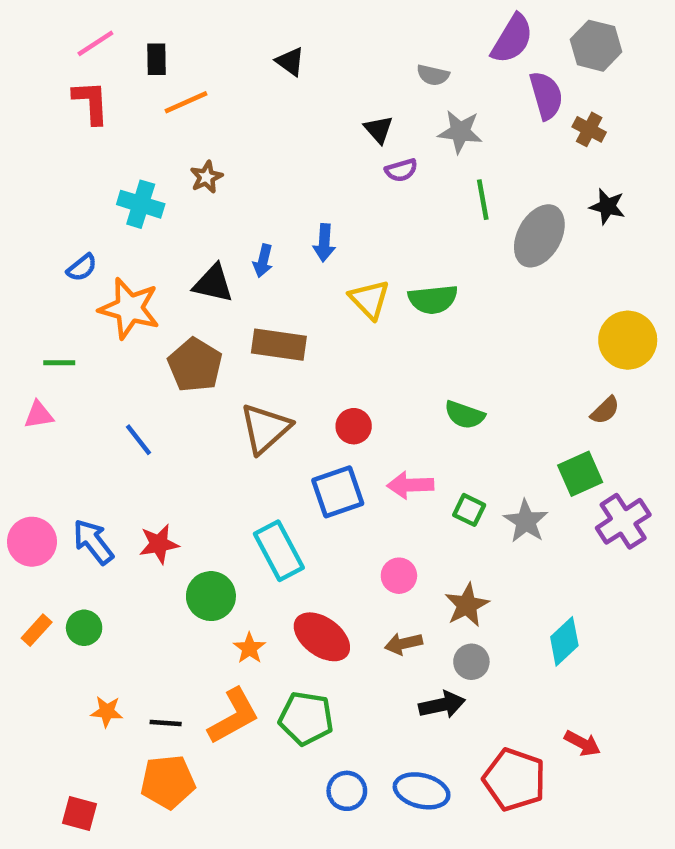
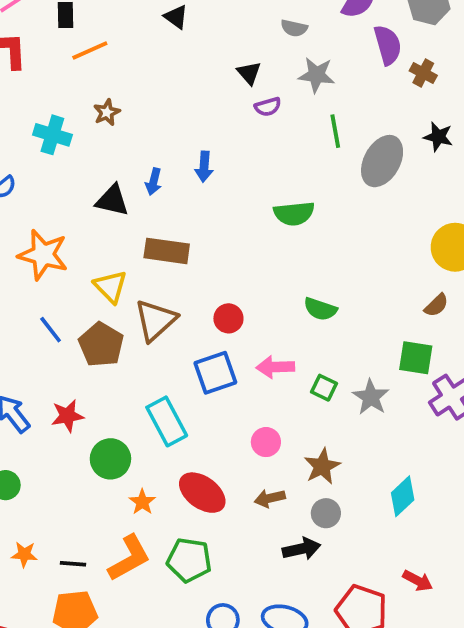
yellow triangle: (369, 299) -> (110, 287), moved
orange star: (129, 308) -> (43, 255), moved
brown pentagon: (195, 365) -> (101, 345), moved
green square: (580, 474) -> (416, 358), turned 33

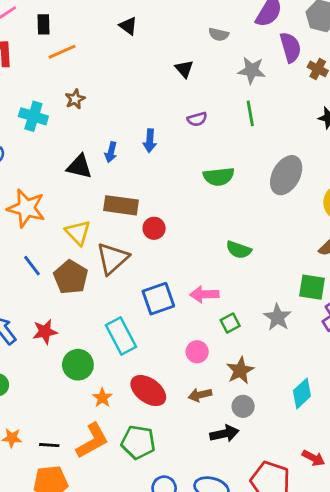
gray star: (317, 75) -> (252, 70), moved
purple semicircle: (268, 107) -> (197, 119), moved
gray ellipse: (382, 161) -> (286, 175), moved
red circle: (228, 318) -> (154, 228), moved
green square: (324, 388) -> (230, 323), moved, turned 36

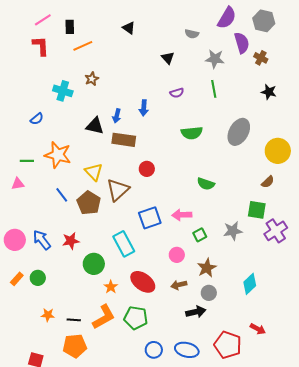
brown rectangle: (121, 205) -> (124, 140), moved
gray star: (278, 317) -> (233, 231), turned 30

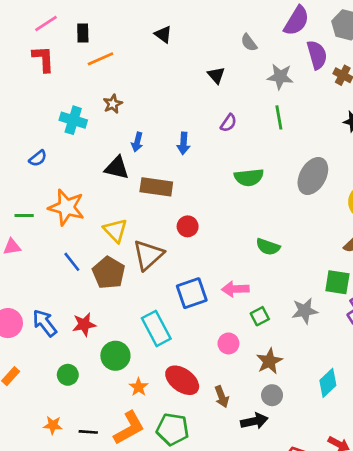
gray semicircle: (192, 34) -> (249, 43), turned 40
purple semicircle: (177, 93) -> (228, 123), turned -40
blue arrow: (117, 116) -> (137, 142), moved
green circle: (38, 278) -> (68, 375), moved
brown arrow: (179, 285) -> (222, 397), moved, turned -98

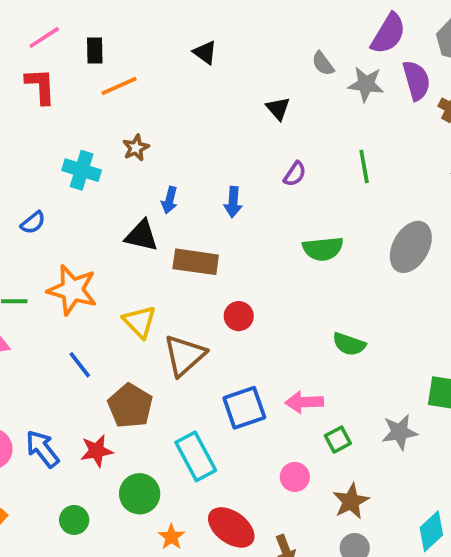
gray star: (280, 77) -> (366, 84), moved
brown pentagon: (109, 273) -> (130, 406), moved

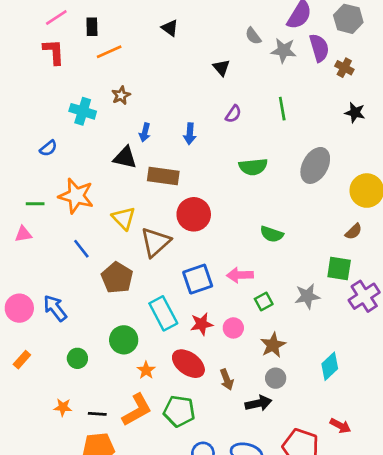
red circle: (239, 316) -> (194, 214), size x1.6
red star: (97, 451) -> (202, 324), moved

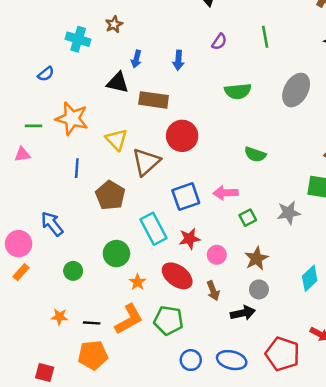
blue line: (81, 249) -> (77, 168), turned 42
pink circle: (19, 308) -> (19, 244), moved
pink circle: (233, 328) -> (217, 255), moved

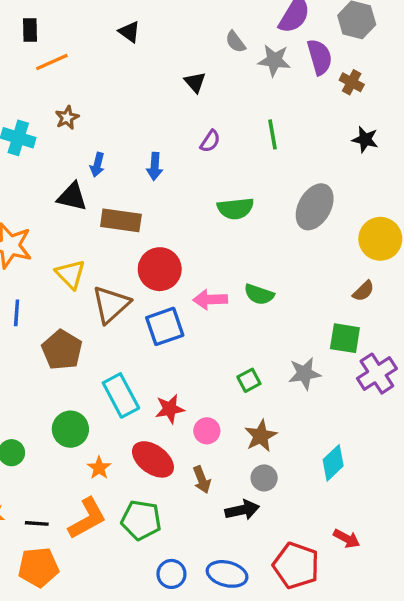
pink arrow: (225, 193) -> (210, 299), moved
blue square: (186, 197) -> (165, 326), moved

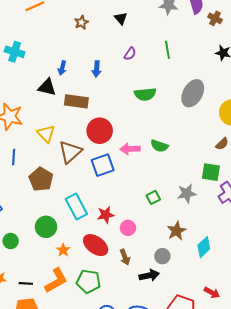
brown star: (67, 118) -> (81, 22), moved
brown star: (261, 436) -> (177, 231), moved

